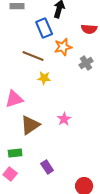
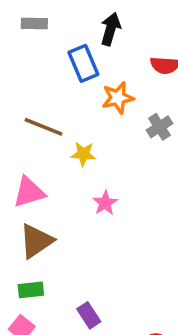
brown line: (33, 56) -> (43, 127), moved
pink star: (64, 119) -> (105, 203), moved
brown triangle: (30, 125) -> (36, 241), moved

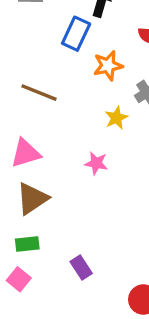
blue rectangle: (83, 63) -> (76, 34), turned 48
yellow star: (83, 154) -> (116, 118), moved, turned -30
pink star: (105, 203) -> (96, 163), turned -30

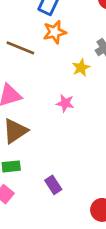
orange star: (108, 66) -> (55, 32), moved

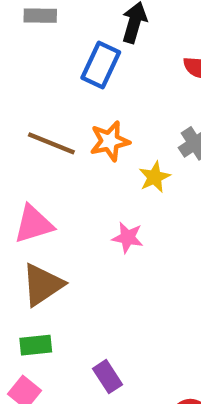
orange star: (55, 32) -> (110, 141), moved

